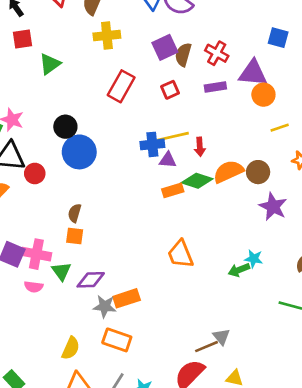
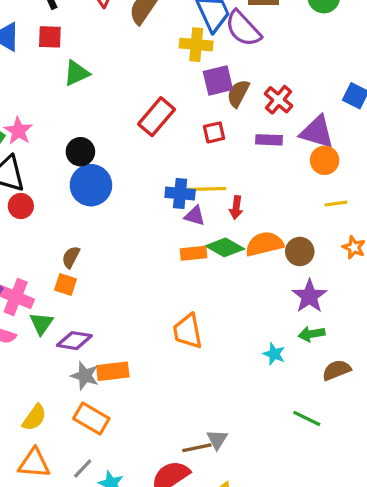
yellow cross: (107, 36) -> (196, 45), moved
red circle: (35, 173) -> (21, 206), moved
green arrow: (239, 270) -> (312, 334), moved

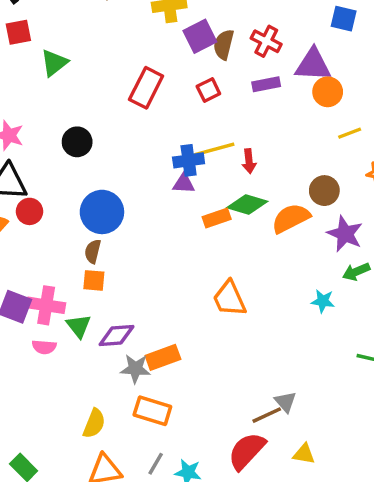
blue circle: (91, 185) -> (102, 212), moved
purple triangle: (195, 216) -> (184, 184), moved
orange semicircle: (264, 244) -> (291, 218), moved

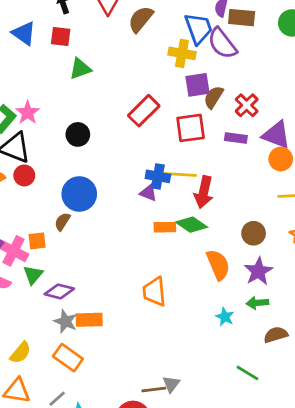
red square: (208, 90) -> (191, 128), size x1.6
red arrow: (249, 161) -> (204, 192), size x1.6
orange semicircle: (291, 218) -> (218, 265), moved, turned 76
orange square: (94, 280) -> (37, 241), moved, turned -30

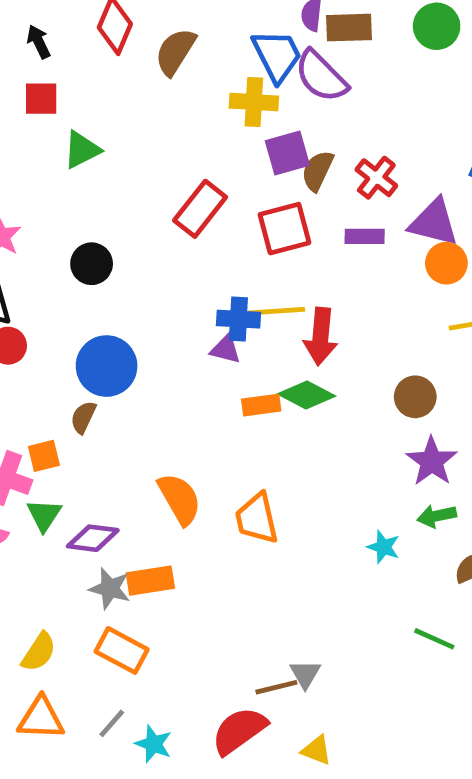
orange semicircle: (218, 265) -> (179, 499), moved

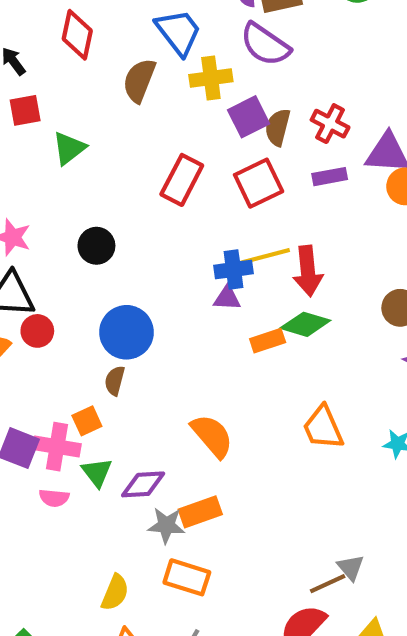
brown semicircle: (175, 52) -> (139, 80), moved
blue trapezoid: (277, 56) -> (179, 32), moved
orange trapezoid: (257, 518) -> (323, 428), moved

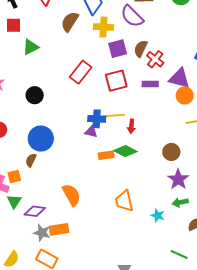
brown semicircle: (278, 127) -> (141, 49), moved
red arrow: (308, 271) -> (131, 126), size x0.6

